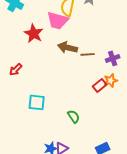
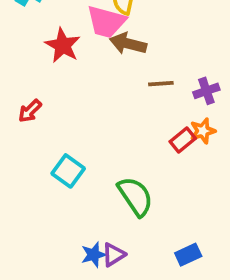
brown arrow: (68, 47) -> (128, 44), moved
cyan square: (37, 102) -> (68, 171), turned 30
green semicircle: (74, 116) -> (135, 196), size x1.6

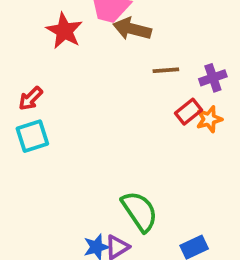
red rectangle: (183, 140) -> (188, 112), moved
cyan square: (68, 171) -> (32, 136), moved, turned 36
green semicircle: (135, 196) -> (140, 211), moved

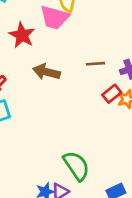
brown arrow: (132, 29) -> (46, 72), moved

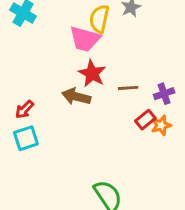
red star: (22, 35) -> (92, 74), moved

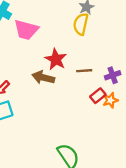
yellow semicircle: (99, 19) -> (81, 24), moved
pink trapezoid: (85, 39) -> (26, 30), moved

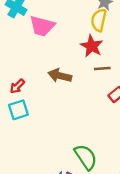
red star: (56, 59) -> (92, 46), moved

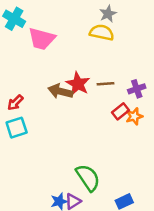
yellow semicircle: (99, 20) -> (102, 33), turned 90
red star: (92, 46) -> (78, 84), moved

